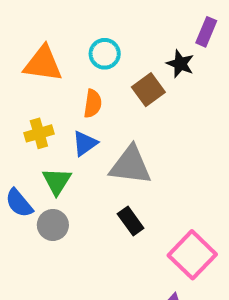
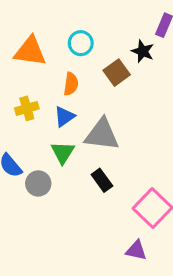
green triangle: (57, 181) -> (63, 152), moved

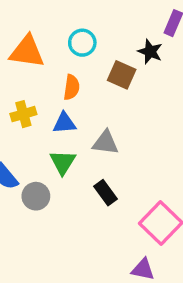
brown square: (117, 73) -> (122, 75), turned -30
blue triangle: (64, 117) -> (64, 123), turned 30
gray triangle: (102, 135) -> (105, 143), size x0.7

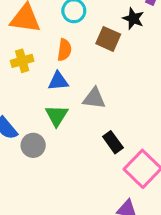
yellow cross: (23, 114) -> (22, 61), moved
black rectangle: (105, 193) -> (113, 142), moved

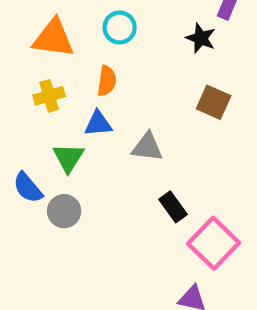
brown square: (108, 39) -> (214, 102), moved
green triangle: (57, 116) -> (68, 158), moved

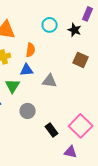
cyan circle: (120, 27) -> (50, 25), moved
black rectangle: (173, 207) -> (52, 130), moved
gray circle: (64, 211) -> (28, 111), moved

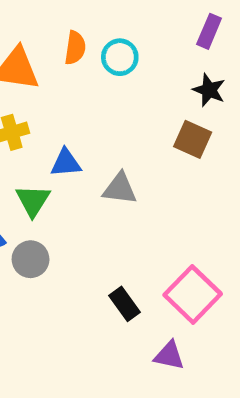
black star: (75, 30) -> (209, 90), moved
orange semicircle: (31, 50) -> (75, 48), moved
gray circle: (28, 111) -> (31, 259), moved

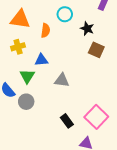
orange semicircle: (75, 48) -> (45, 31), moved
black star: (209, 90) -> (87, 28), moved
gray triangle: (120, 189) -> (62, 80), moved

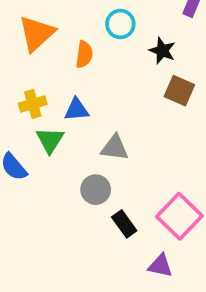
orange triangle: (20, 19) -> (37, 33), turned -50
yellow cross: (18, 47) -> (33, 104), moved
gray circle: (26, 102) -> (96, 190), moved

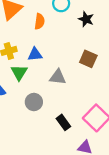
brown square: (179, 91) -> (88, 59), moved
gray circle: (96, 190) -> (34, 102), moved

